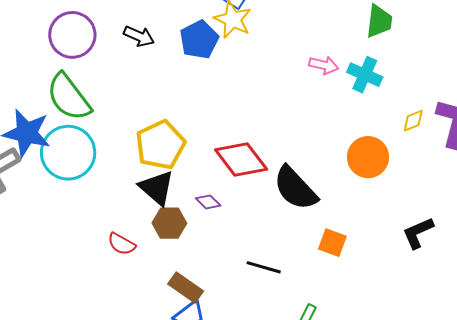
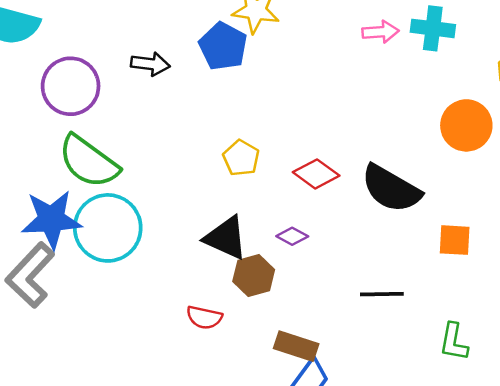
yellow pentagon: (160, 145) -> (241, 158), moved, size x0.6
red diamond: (241, 160) -> (316, 174), size x0.7

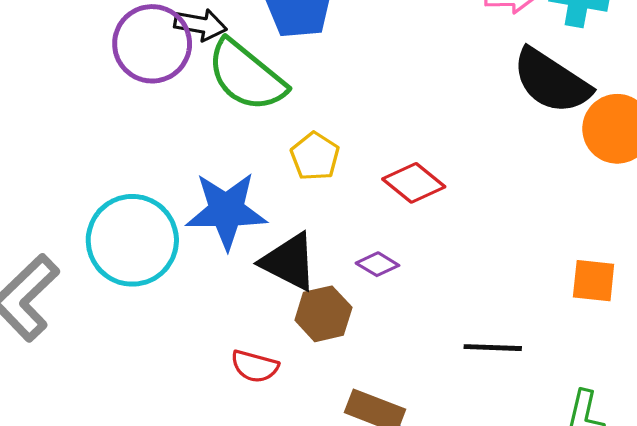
purple circle: (71, 86) -> (152, 44), moved
green semicircle: (89, 162) -> (246, 76), moved
black semicircle: (391, 189) -> (552, 81), moved
blue star: (51, 219) -> (226, 211), moved

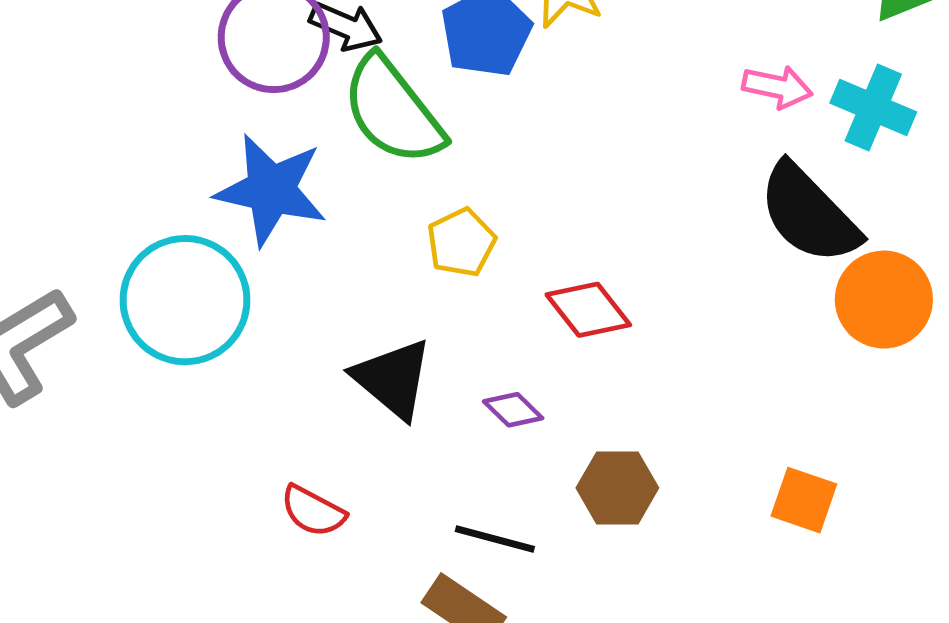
blue star: (226, 211) -> (271, 190), moved
brown hexagon: (323, 314) -> (617, 488), moved
black line: (493, 348) -> (495, 539), moved

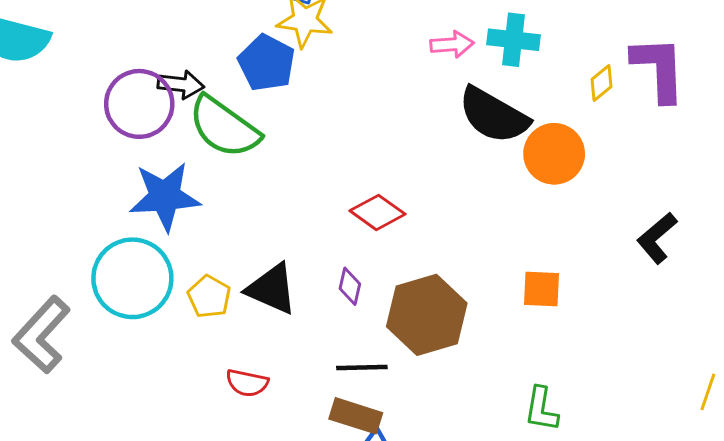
yellow pentagon: (461, 242) -> (209, 297), moved
purple diamond: (513, 410) -> (350, 286), turned 75
brown hexagon: (617, 488) -> (427, 315), size x1.6

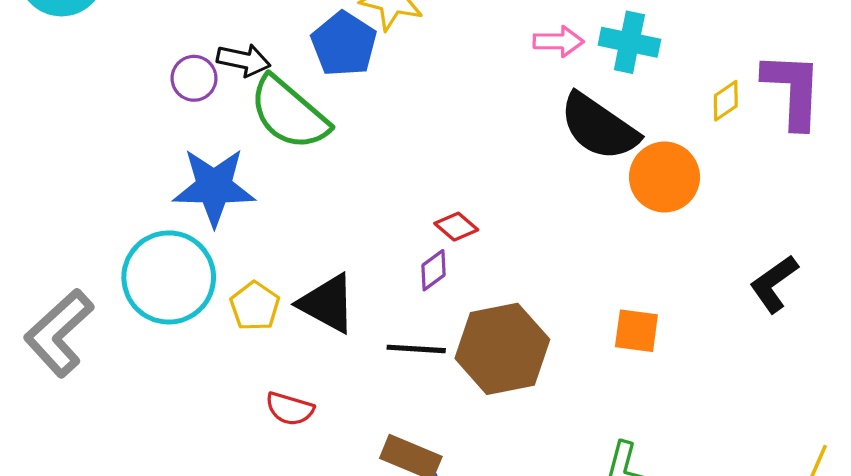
purple circle: (139, 104) -> (194, 78), size x0.6
red diamond: (378, 212) -> (456, 227), size x0.7
purple diamond: (350, 286) -> (433, 270), moved, turned 36
black line: (362, 367) -> (416, 349), moved

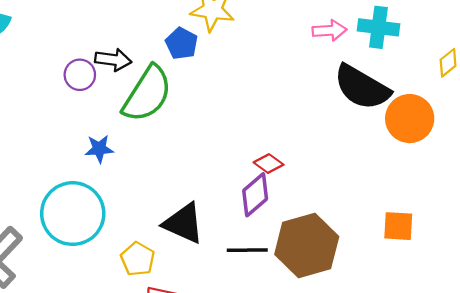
blue pentagon: (344, 44) -> (182, 43), size x0.7
green semicircle: (289, 113) -> (147, 94), turned -94
blue star: (214, 187) -> (99, 149), size x0.5
purple diamond: (433, 270) -> (255, 195), size x1.5
yellow pentagon: (255, 306) -> (138, 259), moved

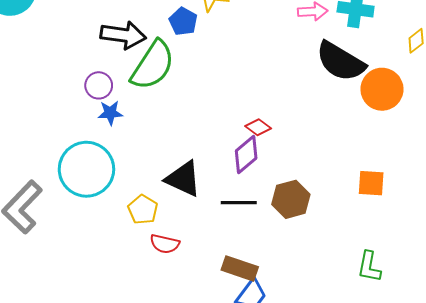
black arrow: (113, 60) -> (123, 35), size x1.4
purple circle: (80, 75) -> (99, 85), moved
brown hexagon: (307, 246) -> (291, 199), size x0.7

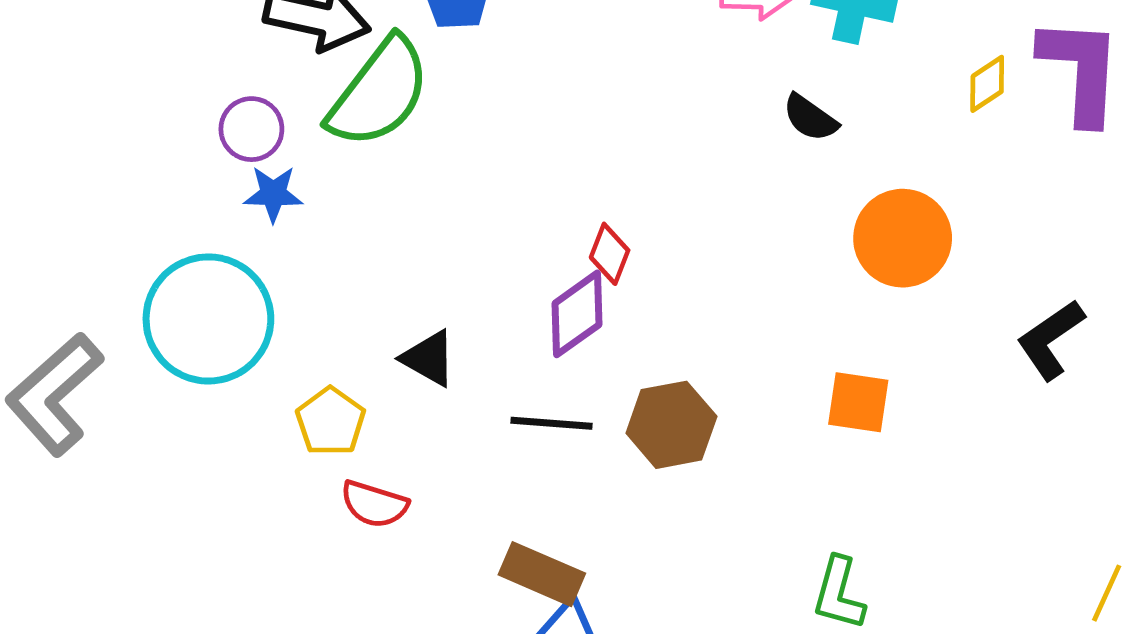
black semicircle: (340, 61) -> (810, 118), size x0.5
orange circle: (382, 89) -> (903, 238), moved
red diamond: (258, 127) -> (610, 254), turned 70
black triangle: (183, 179) -> (429, 358), size x0.7

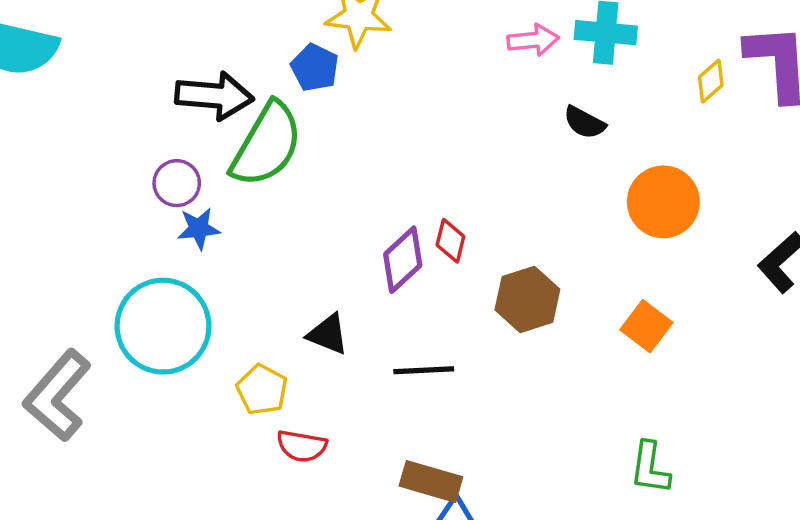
purple diamond: (577, 314) -> (403, 260), moved
orange square: (858, 402) -> (646, 326), turned 36
brown hexagon: (671, 425) -> (527, 299), moved

